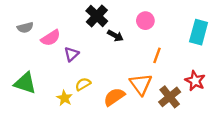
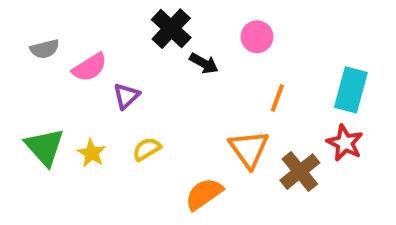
cyan rectangle: (199, 32) -> (351, 90), moved
green triangle: (25, 83) -> (45, 147), turned 30
orange semicircle: (114, 97) -> (204, 194), moved
yellow star: (64, 98) -> (92, 153), moved

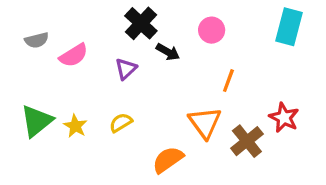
cyan rectangle: (351, 90) -> (289, 27), moved
purple triangle: (126, 96) -> (126, 69), moved
green triangle: (45, 147) -> (37, 121), turned 33

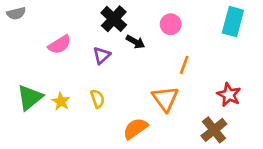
gray semicircle: (37, 40) -> (16, 13), moved
yellow semicircle: (121, 123) -> (97, 99), turned 102
brown cross: (247, 141) -> (214, 130), moved

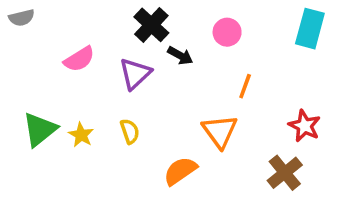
purple triangle: (102, 55) -> (135, 74), size x1.4

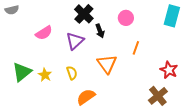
black arrow: (180, 56) -> (100, 31), turned 40
orange triangle: (220, 131) -> (107, 64), moved
orange semicircle: (180, 171) -> (86, 97), moved

